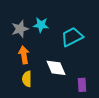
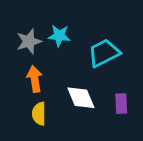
purple rectangle: (82, 85) -> (121, 104), moved

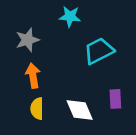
cyan star: (59, 36) -> (70, 16), moved
white diamond: (81, 98) -> (80, 110), moved

